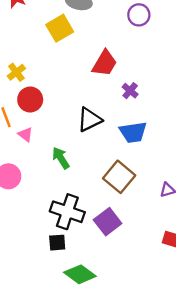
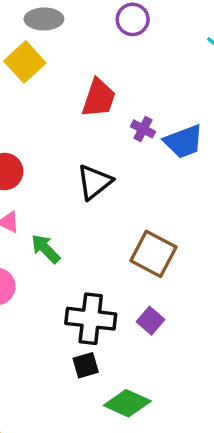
blue trapezoid: (133, 132) -> (184, 142), moved
green arrow: (61, 158) -> (46, 249), moved
purple square: (108, 222) -> (151, 321), size x0.7

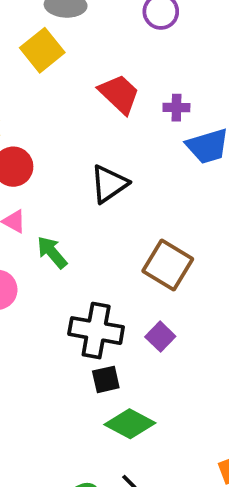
red trapezoid: (99, 98) -> (119, 94), turned -69
purple cross: (143, 129) -> (176, 108), moved, turned -30
black square: (86, 365) -> (106, 379), moved

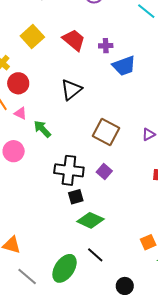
yellow square: (42, 50) -> (32, 37), moved

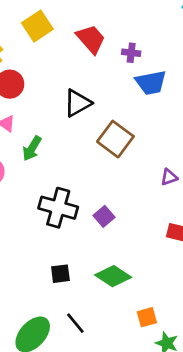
green arrow: (42, 129) -> (32, 148), turned -114
brown square: (106, 132) -> (115, 139), moved
black square: (76, 197) -> (60, 274), moved
green diamond: (90, 220) -> (113, 276), moved

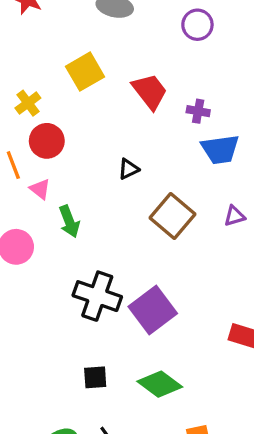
black triangle: (77, 103) -> (129, 169), size x0.6
green arrow: (32, 148) -> (69, 221), turned -55
purple triangle: (169, 177) -> (234, 216), moved
purple square: (104, 216) -> (153, 310), size x1.8

